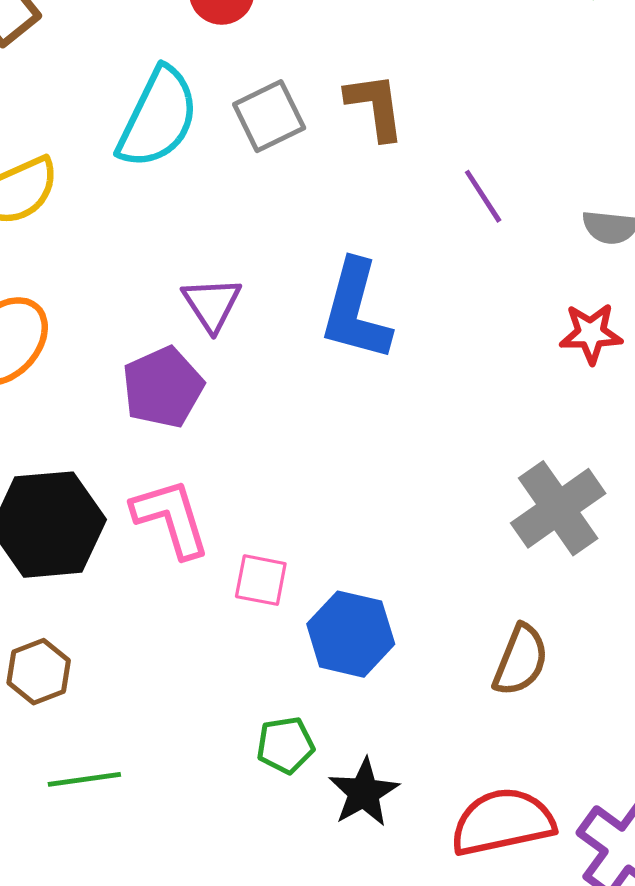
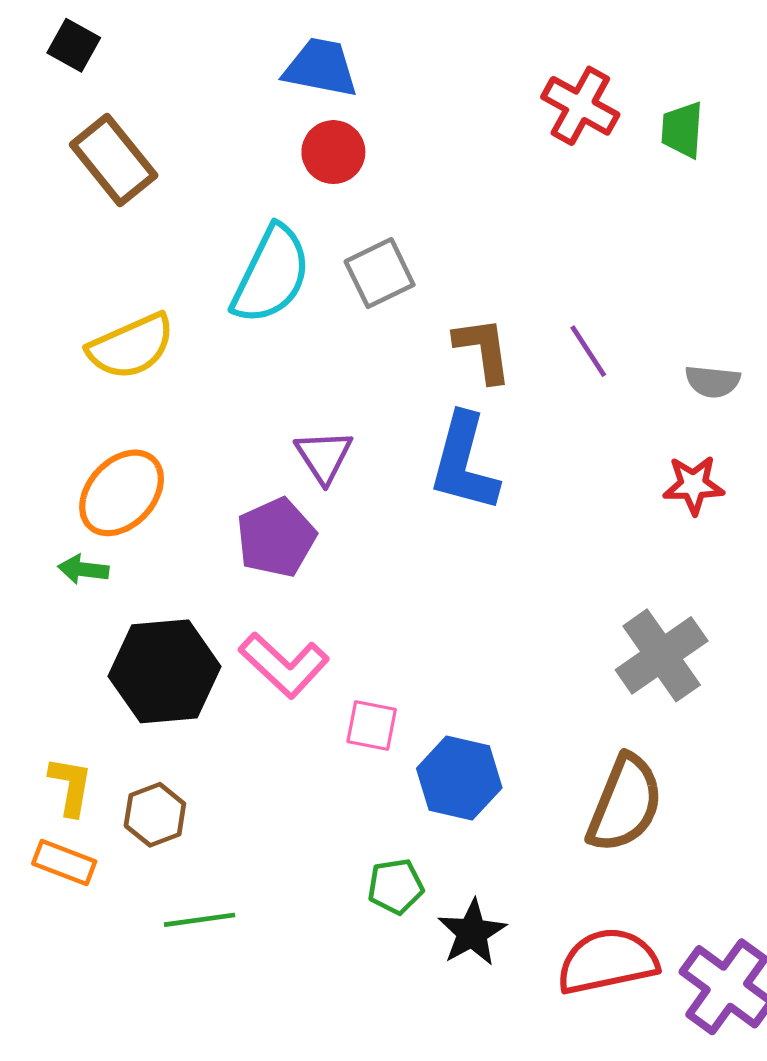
brown L-shape: (375, 106) -> (483, 350), moved
pink L-shape: (171, 518) -> (284, 665), turned 150
brown semicircle: (521, 660) -> (625, 804), size x1.4

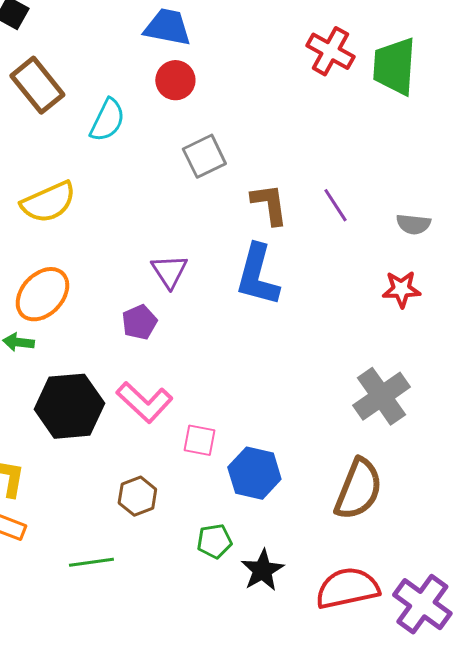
green trapezoid: (682, 130) -> (394, 66), size x1.6
cyan semicircle: (271, 275) -> (107, 120), moved, size x0.7
purple pentagon: (276, 538) -> (139, 322), size x0.7
brown hexagon: (155, 815) -> (137, 496), moved

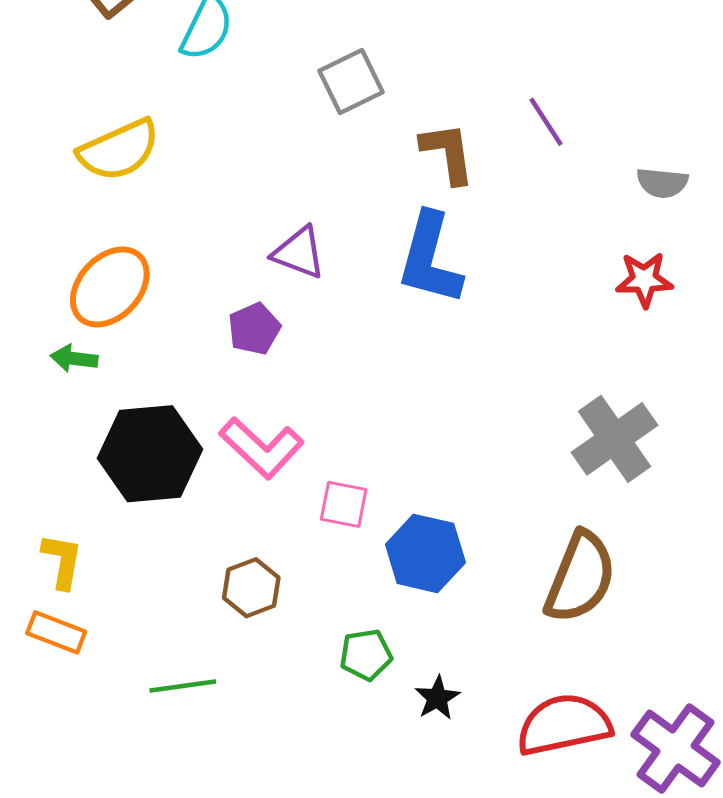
purple line: (335, 205) -> (546, 122), moved
purple triangle: (169, 271) -> (299, 253), turned -36
black star: (262, 570) -> (437, 698), size x0.7

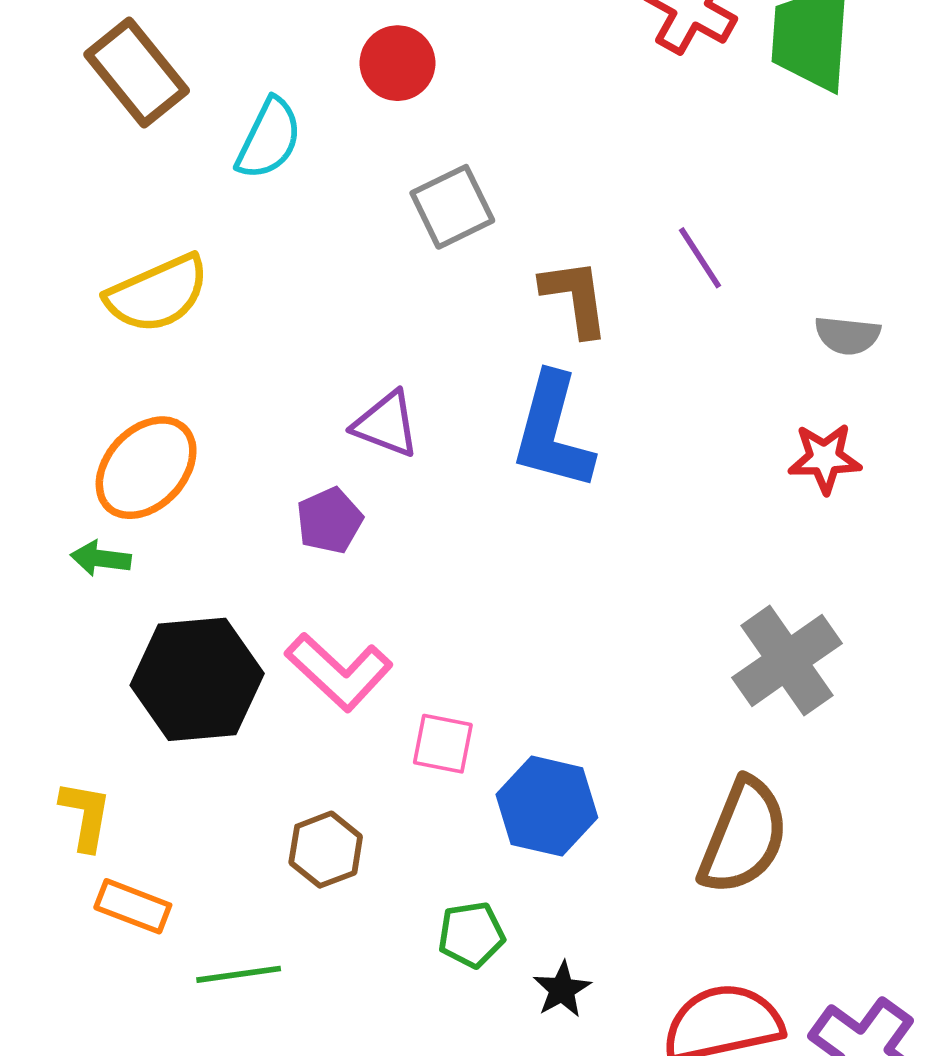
orange rectangle: (56, 632) -> (133, 906), moved

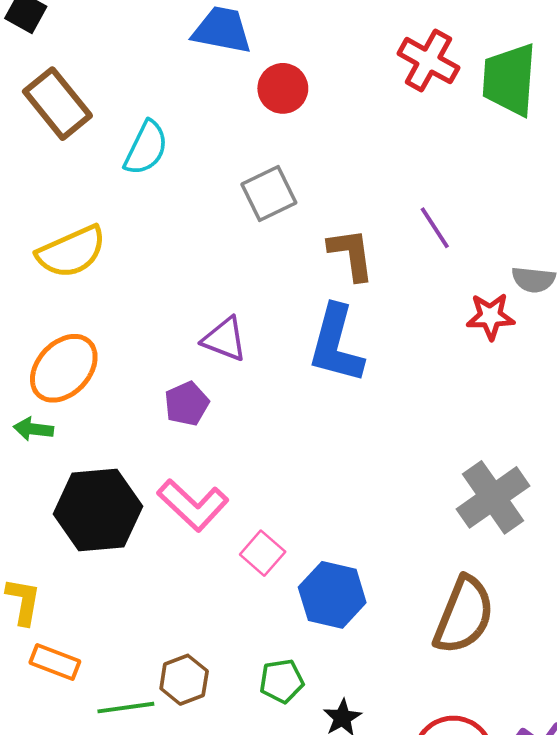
red circle: (398, 63) -> (283, 88), moved
red star: (825, 458) -> (490, 316), moved
pink square: (443, 744) -> (263, 553), turned 30
brown hexagon: (326, 850) -> (184, 680), moved

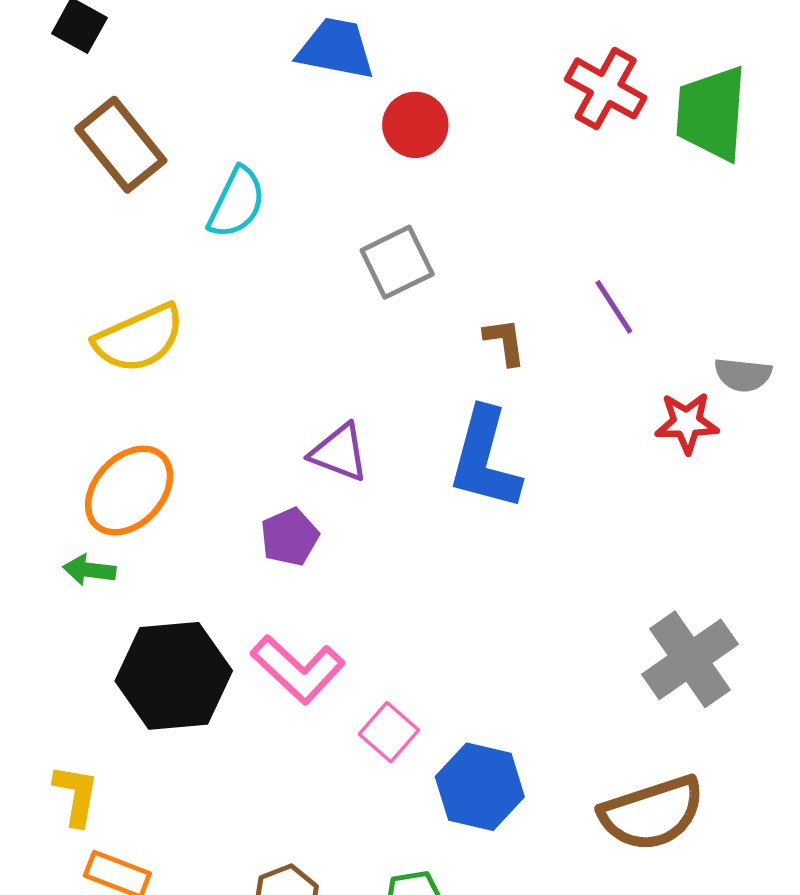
brown L-shape: (351, 254) -> (505, 342), size x0.7
brown semicircle: (464, 615) -> (652, 813), turned 50

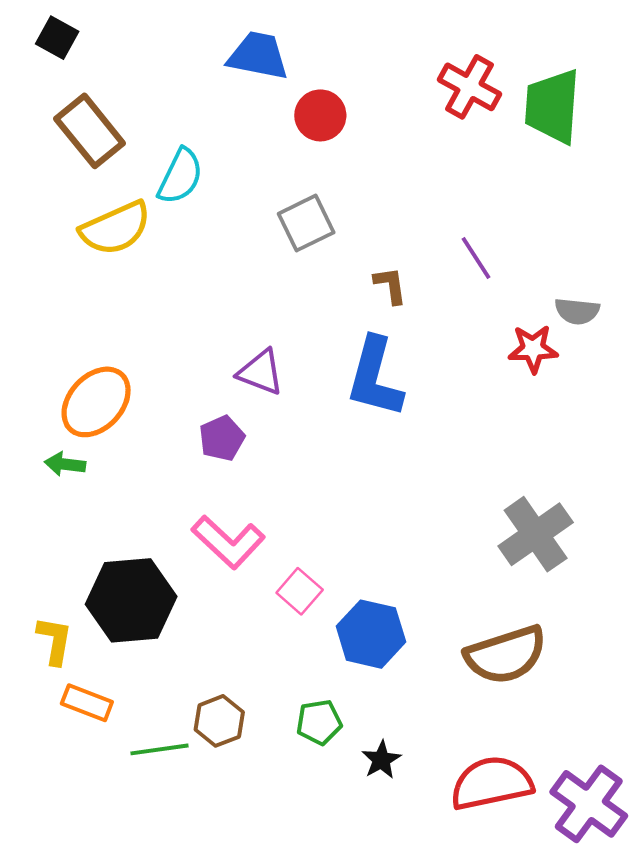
yellow semicircle: (139, 338) -> (115, 228), moved
black hexagon: (174, 676) -> (131, 600), moved

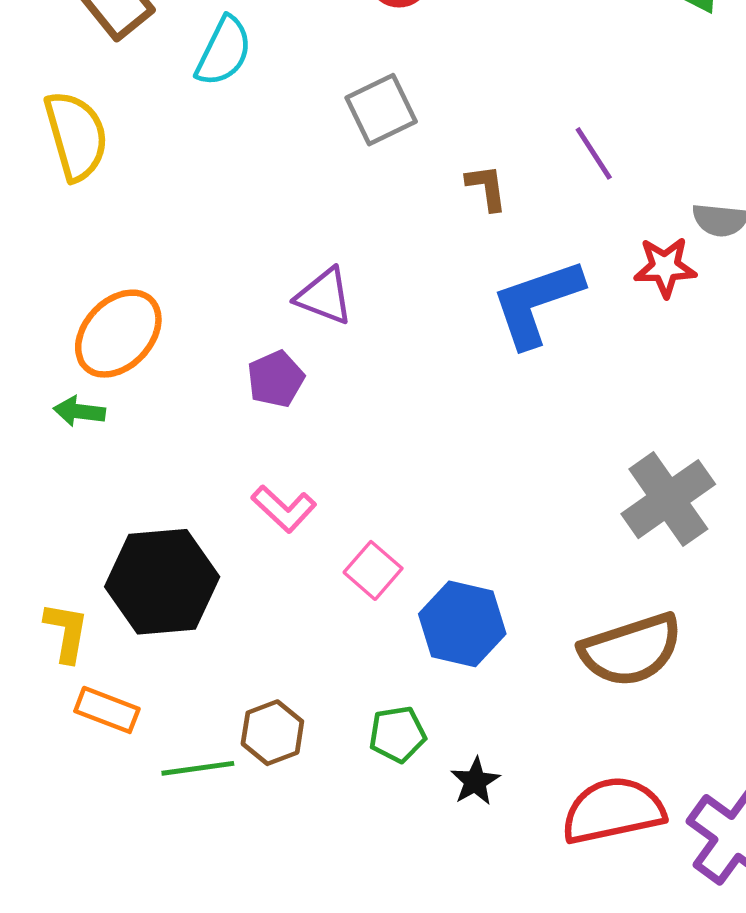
yellow semicircle: (115, 228) -> (76, 136), moved, turned -82
blue L-shape: (375, 377) -> (537, 303), moved, turned 56
pink L-shape: (228, 542) -> (284, 509), size x0.7

